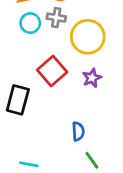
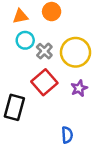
gray cross: (56, 18) -> (44, 51), moved, turned 35

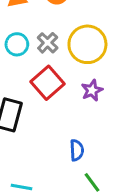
cyan circle: (25, 40) -> (17, 44), moved

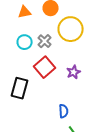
yellow circle: (87, 44) -> (71, 29), moved

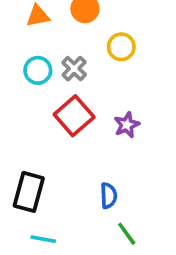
yellow circle: (71, 29) -> (121, 47), size x0.6
black rectangle: (20, 88) -> (29, 192), moved

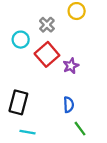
cyan circle: (38, 70) -> (21, 40), moved
purple star: (127, 125) -> (71, 66), moved

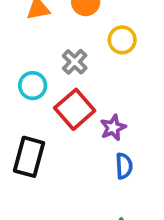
black rectangle: (18, 102) -> (29, 157), moved
blue semicircle: (69, 105) -> (124, 166), moved

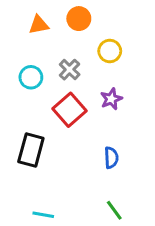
cyan circle: (33, 86) -> (31, 77), moved
purple star: (113, 128) -> (111, 99), moved

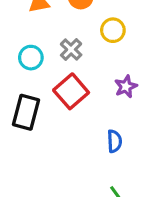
purple star: (111, 99) -> (126, 87), moved
black rectangle: (31, 150) -> (26, 112), moved

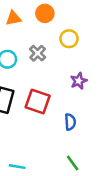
red square: (71, 91) -> (38, 101), moved, turned -30

